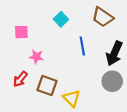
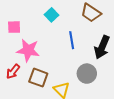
pink star: (36, 57) -> (28, 50), size x1.6
gray circle: (112, 81) -> (87, 74), moved

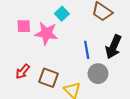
blue line: (72, 40) -> (87, 50), moved
pink star: (28, 50) -> (46, 33), moved

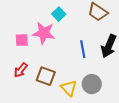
pink square: (24, 26) -> (22, 40), moved
gray circle: (98, 74) -> (92, 84), moved

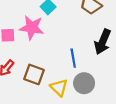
blue line: (83, 49) -> (73, 58), moved

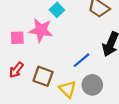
blue line: (73, 58) -> (82, 60), turned 60

